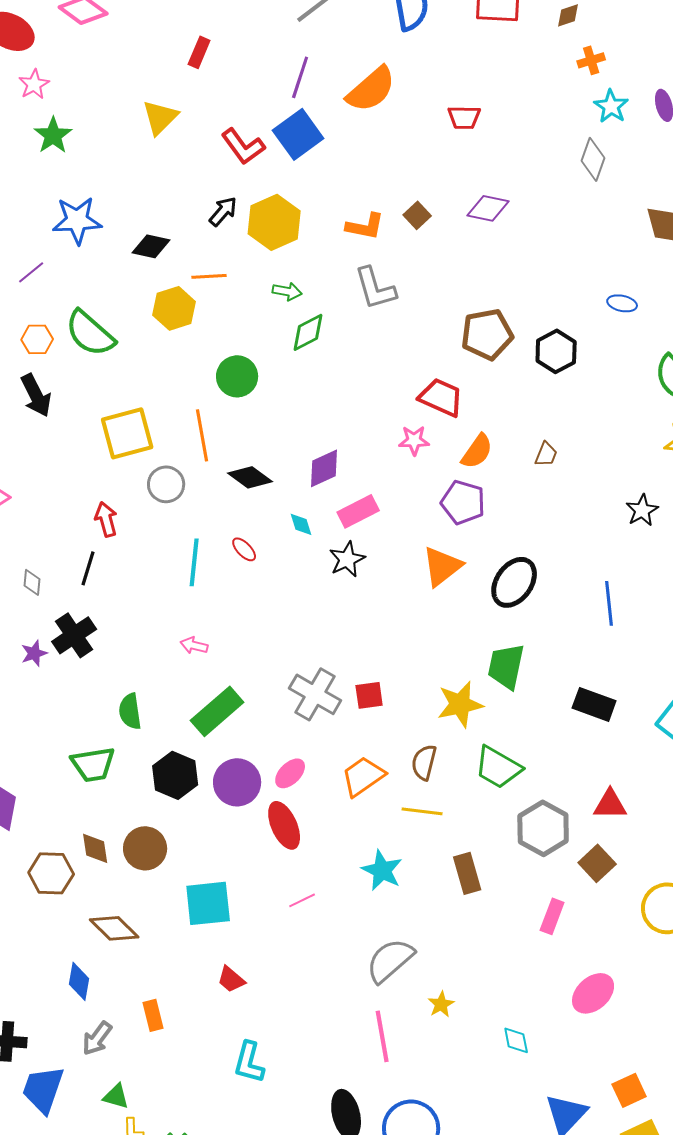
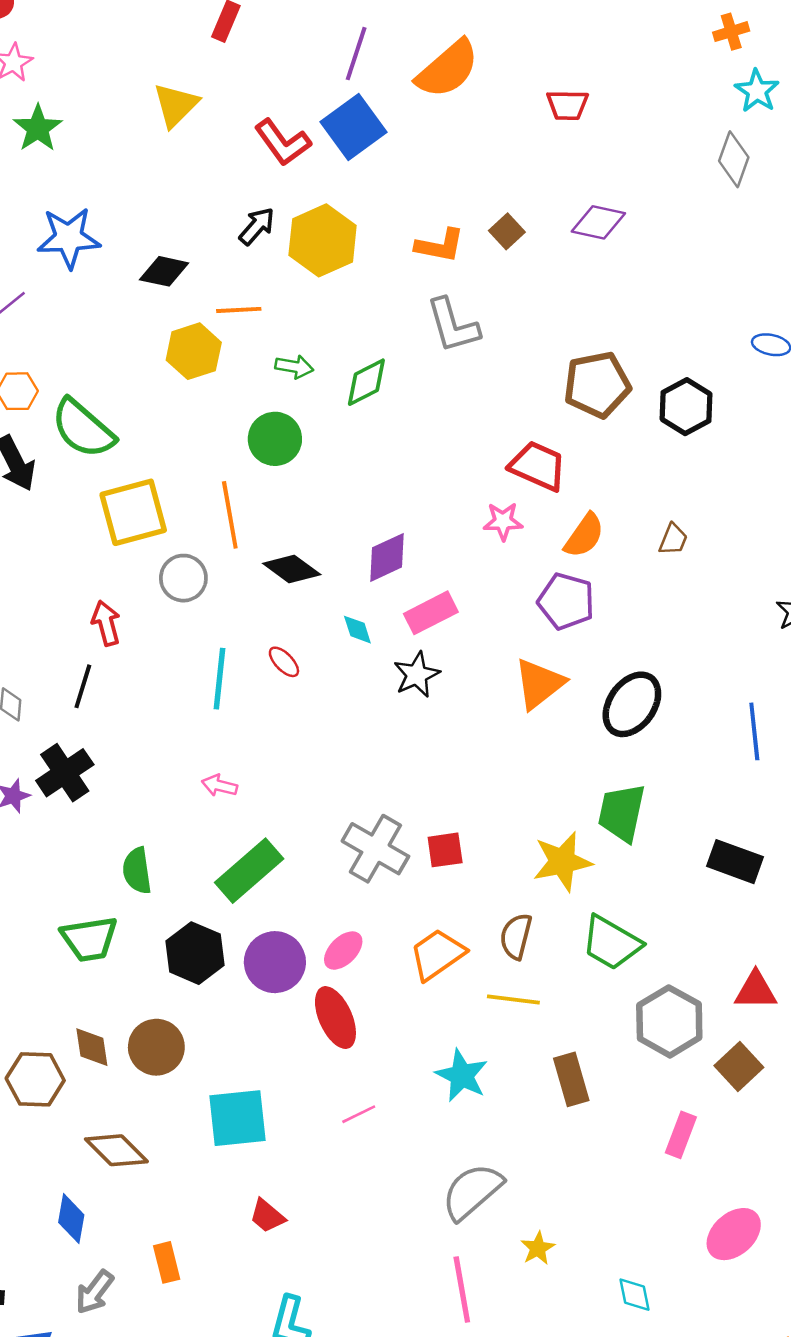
green arrow: (287, 291) -> (294, 367), moved
green semicircle: (90, 333) -> (83, 429), moved

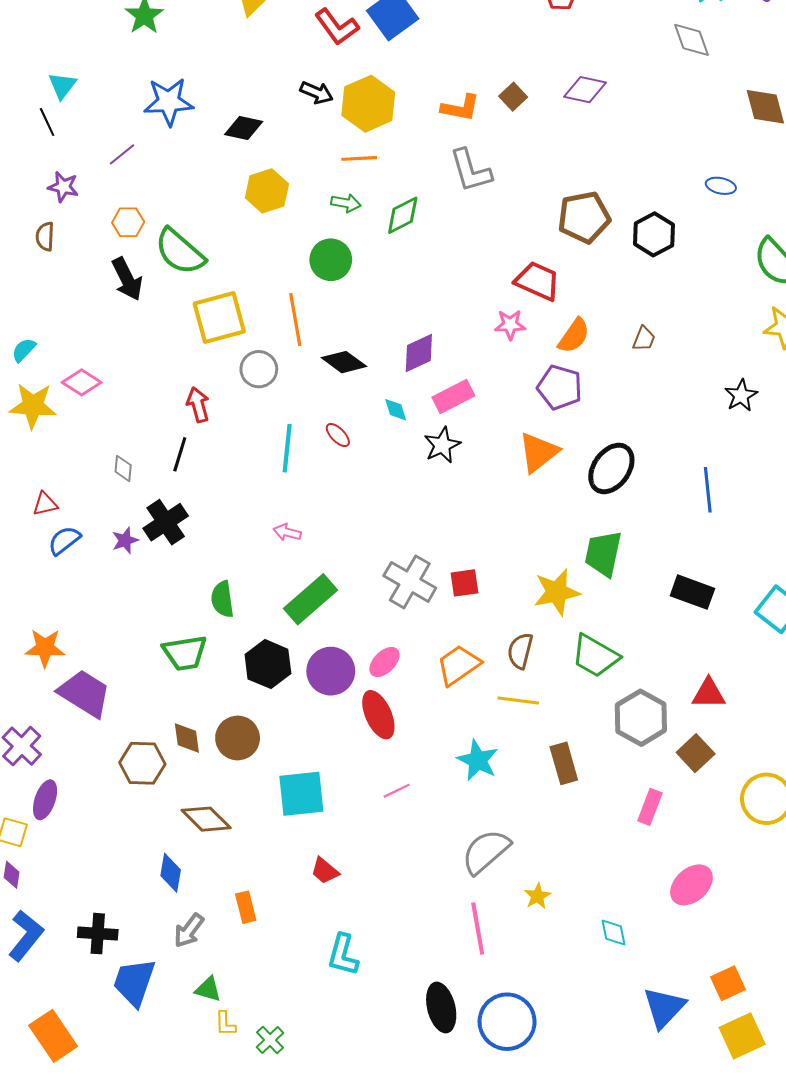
gray diamond: (734, 159) -> (691, 40), turned -39
black arrow: (257, 226) -> (317, 93), turned 72
orange line: (239, 310) -> (359, 158), moved

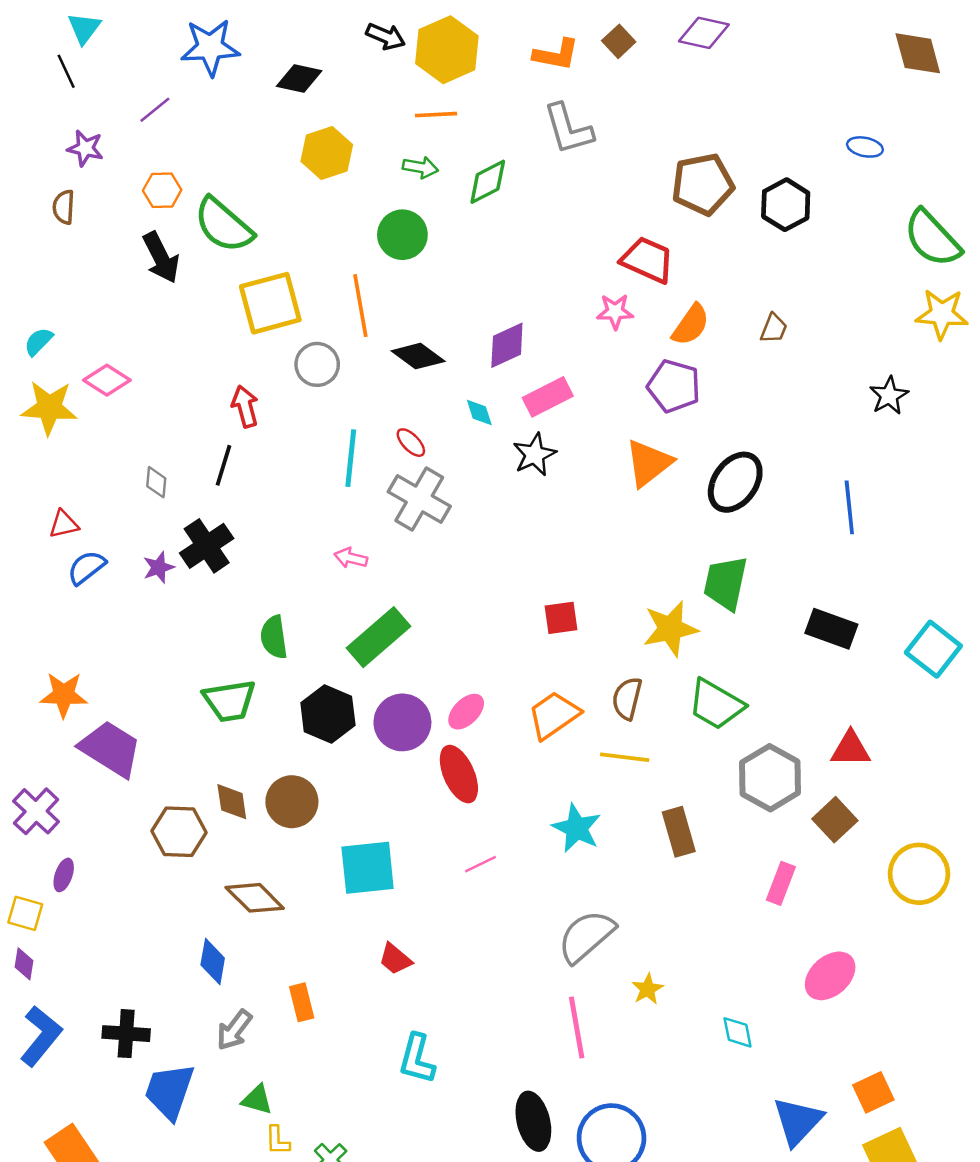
gray cross: (410, 582) -> (419, 499), moved
purple ellipse: (45, 800) -> (64, 875), size x0.7

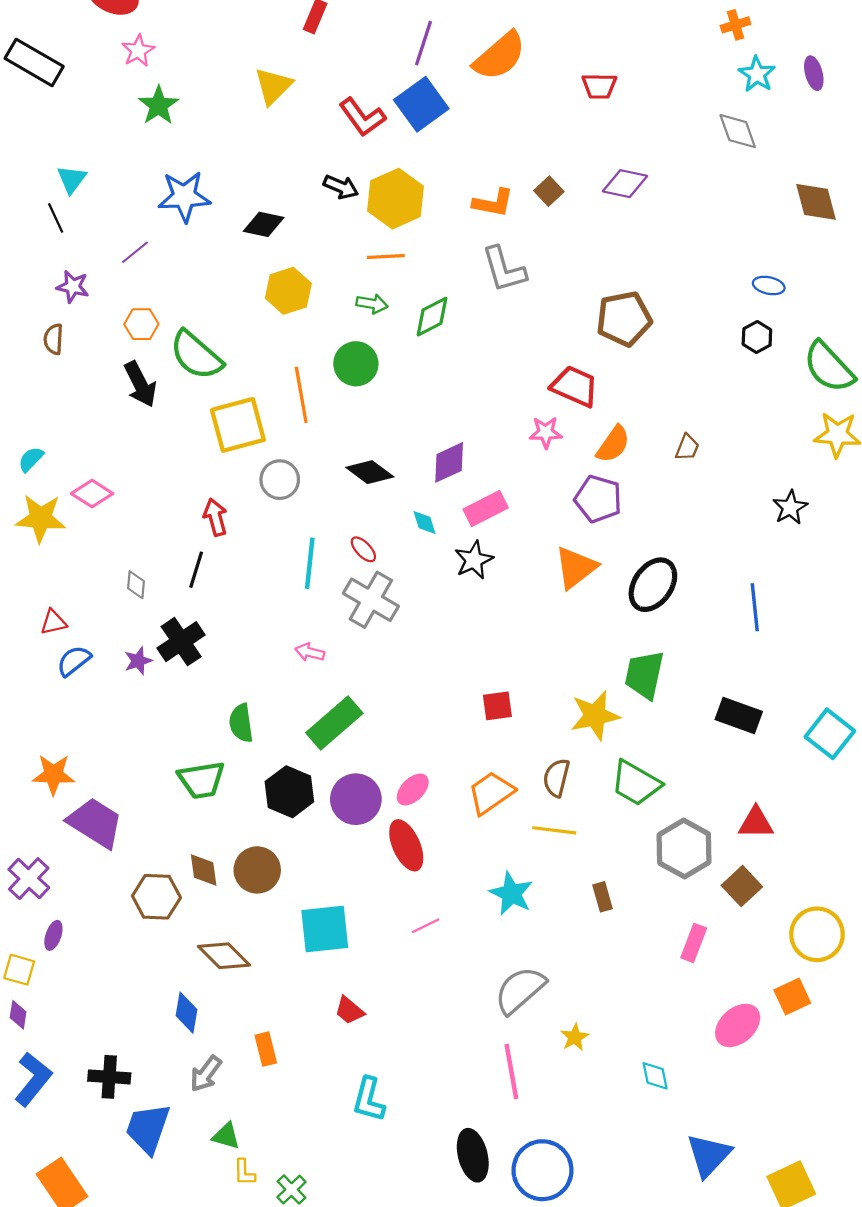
black hexagon: (786, 205) -> (757, 337), moved, size x0.7
orange line: (360, 306) -> (301, 395), moved
brown rectangle: (679, 832) -> (603, 897), size x0.7
orange square: (873, 1092) -> (792, 997), moved

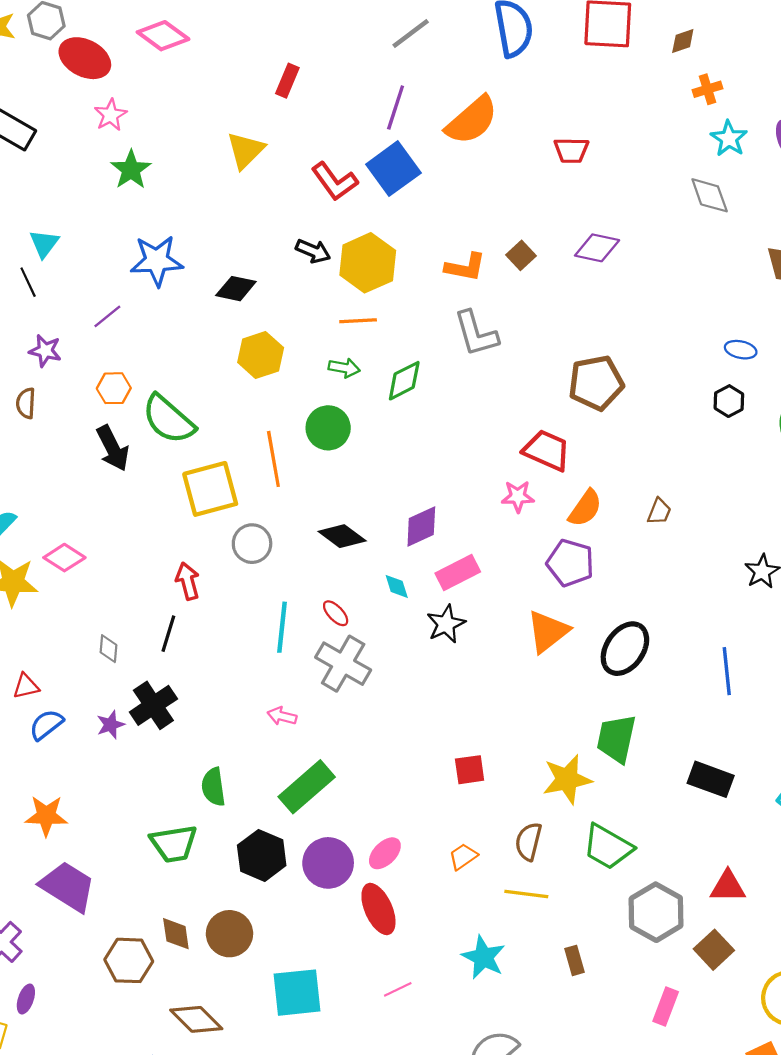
orange star: (53, 775) -> (46, 816), moved
orange trapezoid: (491, 793) -> (463, 857), size x0.6

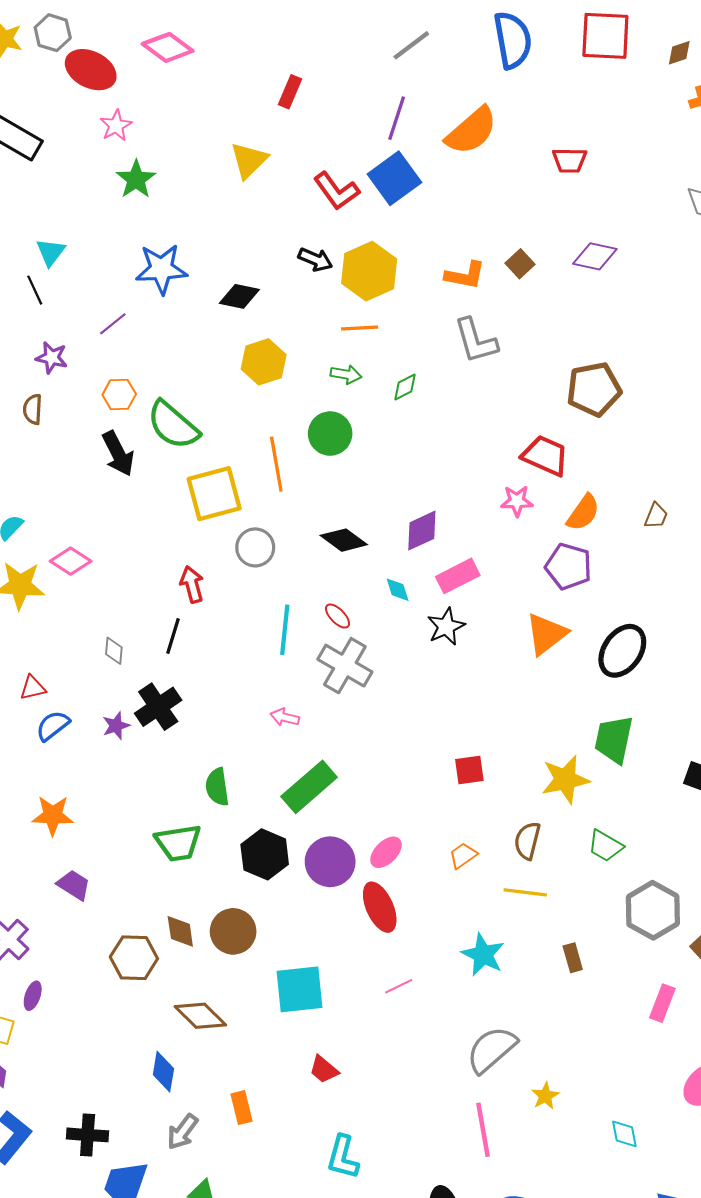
green diamond: (404, 381) -> (405, 387), size x0.7
green trapezoid: (608, 847) -> (605, 846), size x0.7
purple trapezoid: (68, 887) -> (74, 885), size x0.6

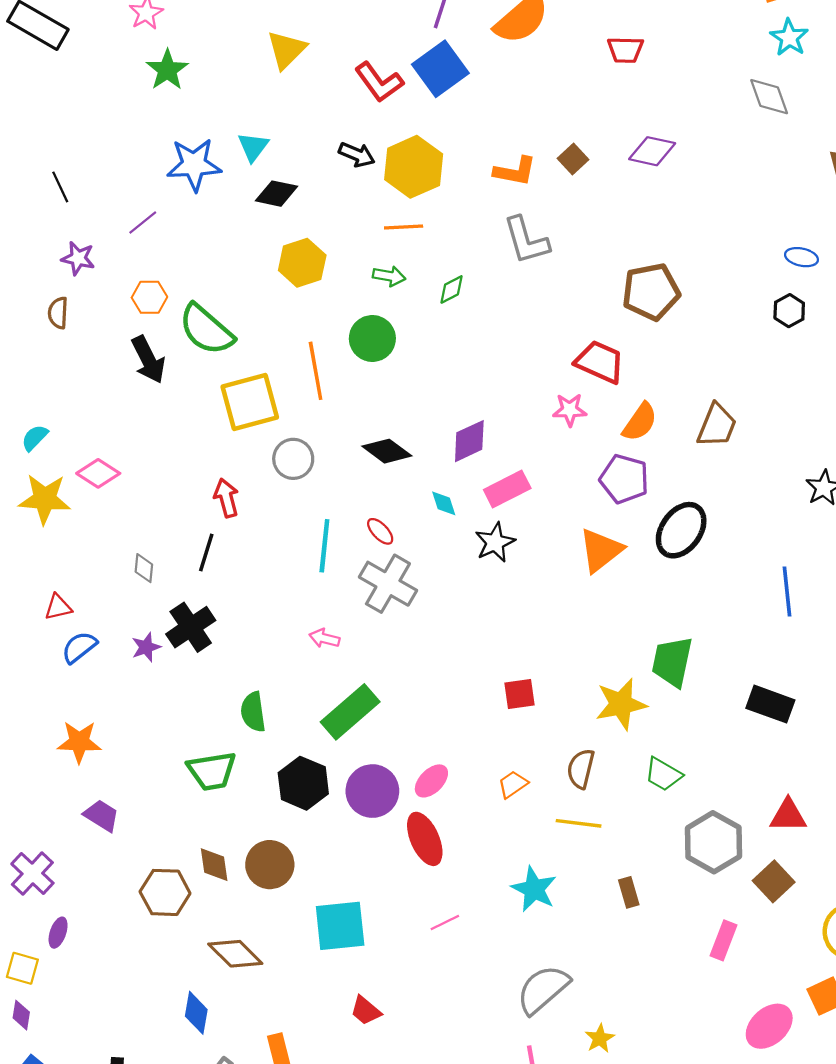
cyan triangle: (51, 252) -> (253, 147), moved
brown trapezoid: (656, 516) -> (717, 425), size x1.6
black ellipse: (622, 651) -> (681, 530), moved

